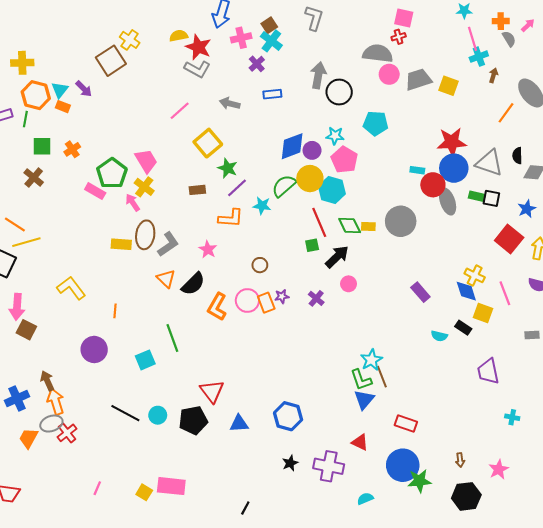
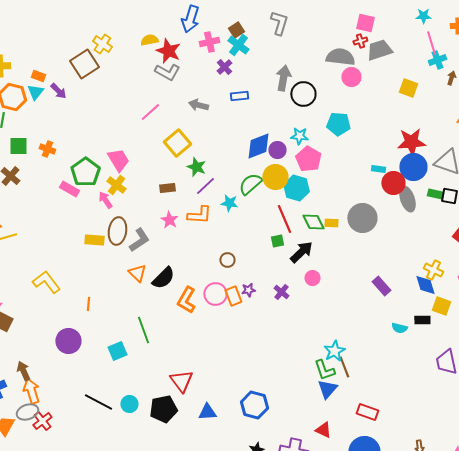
gray trapezoid: (418, 79) -> (379, 50), moved
orange rectangle: (63, 107) -> (38, 76), moved
orange cross: (72, 149) -> (47, 149), turned -35
pink star: (208, 249) -> (169, 220), moved
black rectangle: (463, 328) -> (422, 320), turned -35

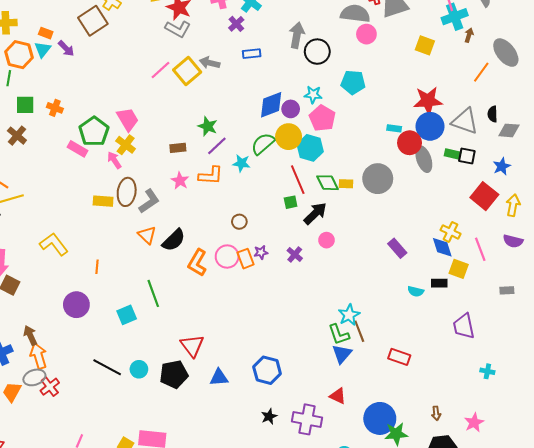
cyan cross: (437, 60) -> (455, 17), size x1.4
yellow square: (177, 143) -> (187, 71), moved
red rectangle: (367, 412) -> (399, 357), moved

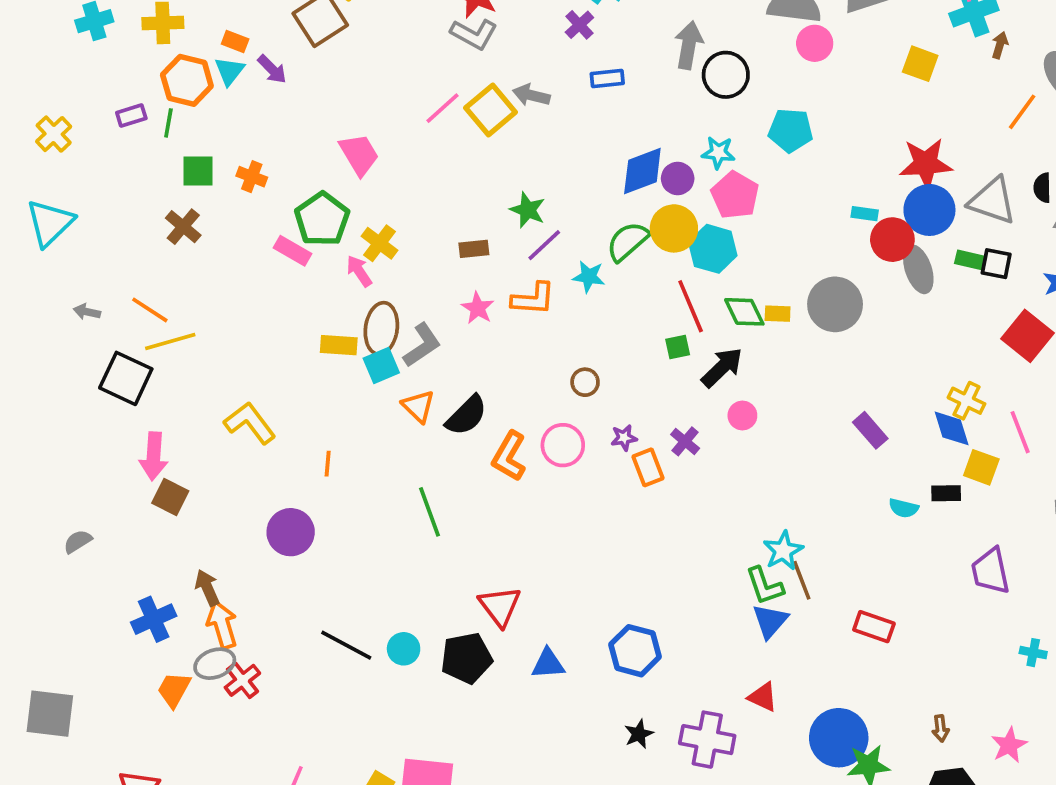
pink trapezoid: (128, 119) -> (359, 154), moved
orange rectangle: (246, 259) -> (648, 467), moved
cyan square: (127, 315) -> (381, 366), moved

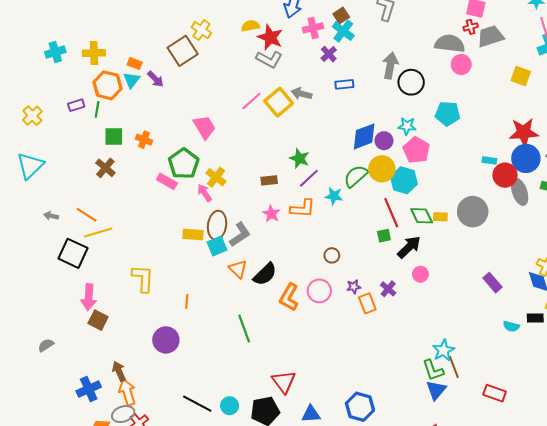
yellow L-shape: (250, 423) -> (143, 278), turned 40

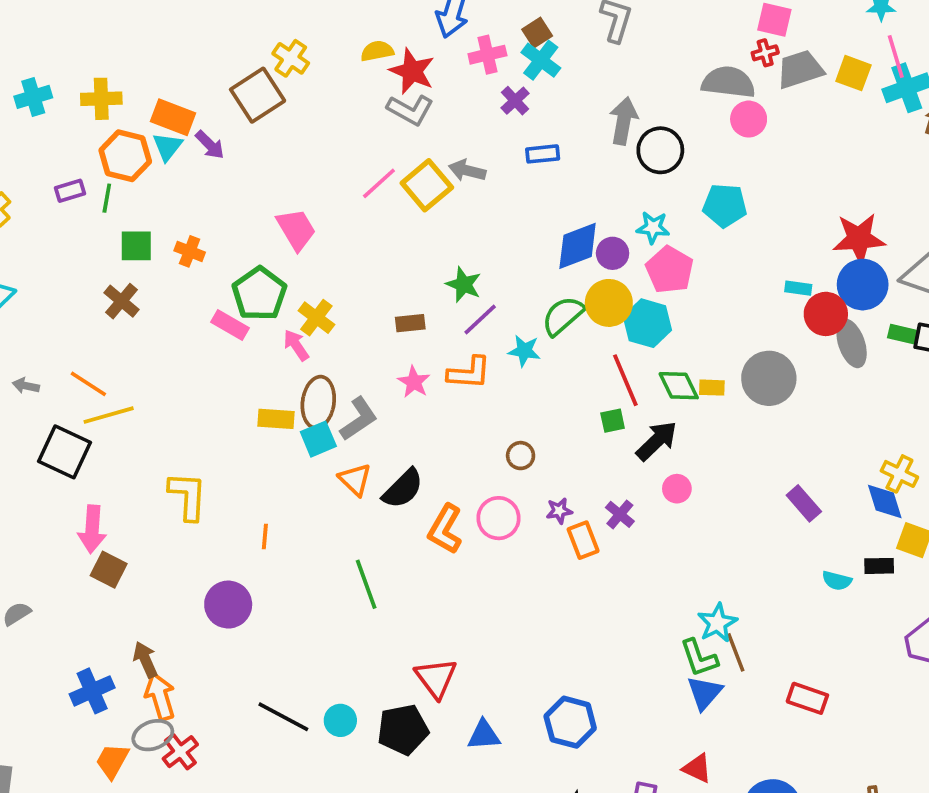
orange rectangle: (135, 63) -> (173, 117), size x1.6
yellow square: (521, 76) -> (853, 73), moved

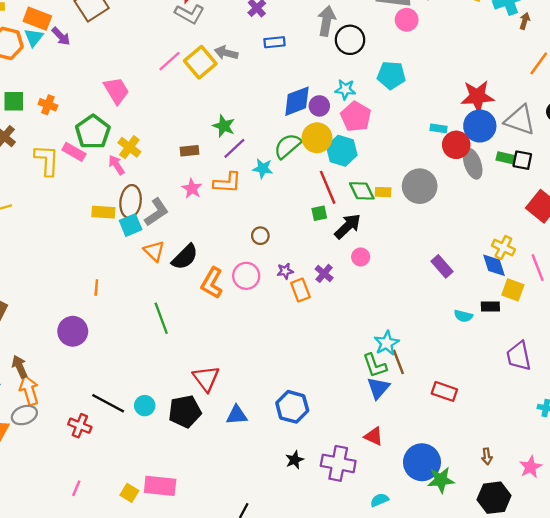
yellow L-shape: (188, 496) -> (47, 160), moved
red cross: (180, 752) -> (80, 426), moved, turned -30

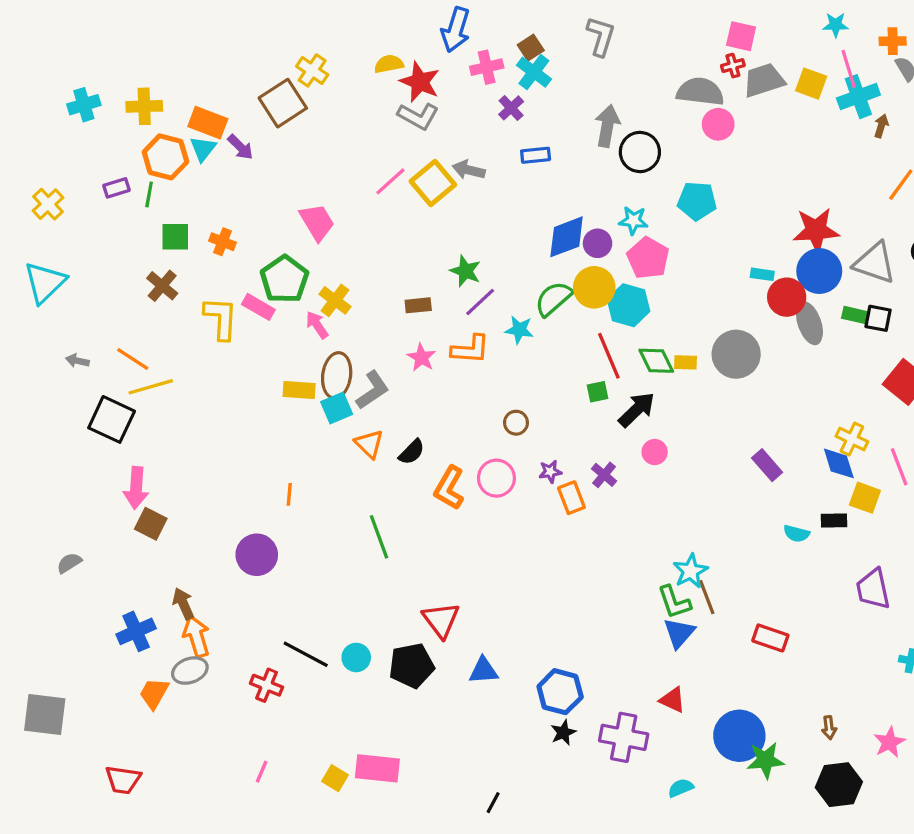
black semicircle: (185, 257) -> (412, 452), size x0.7
blue hexagon: (292, 407) -> (560, 692), moved

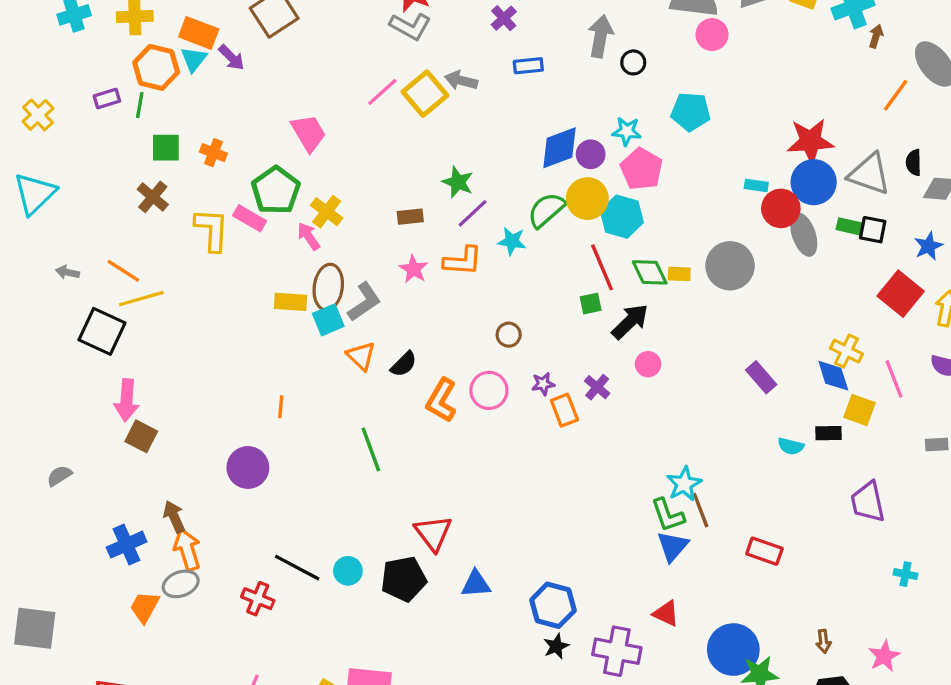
black circle: (640, 152) -> (633, 62), size x0.6

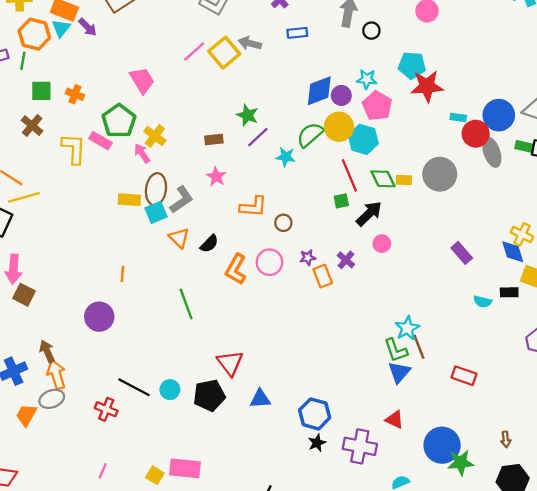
red star: (810, 141) -> (427, 86), moved
orange L-shape: (463, 261) -> (253, 207), moved

